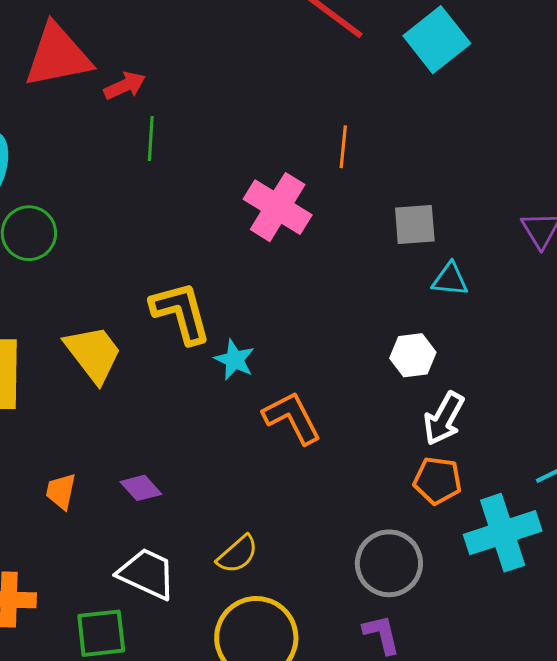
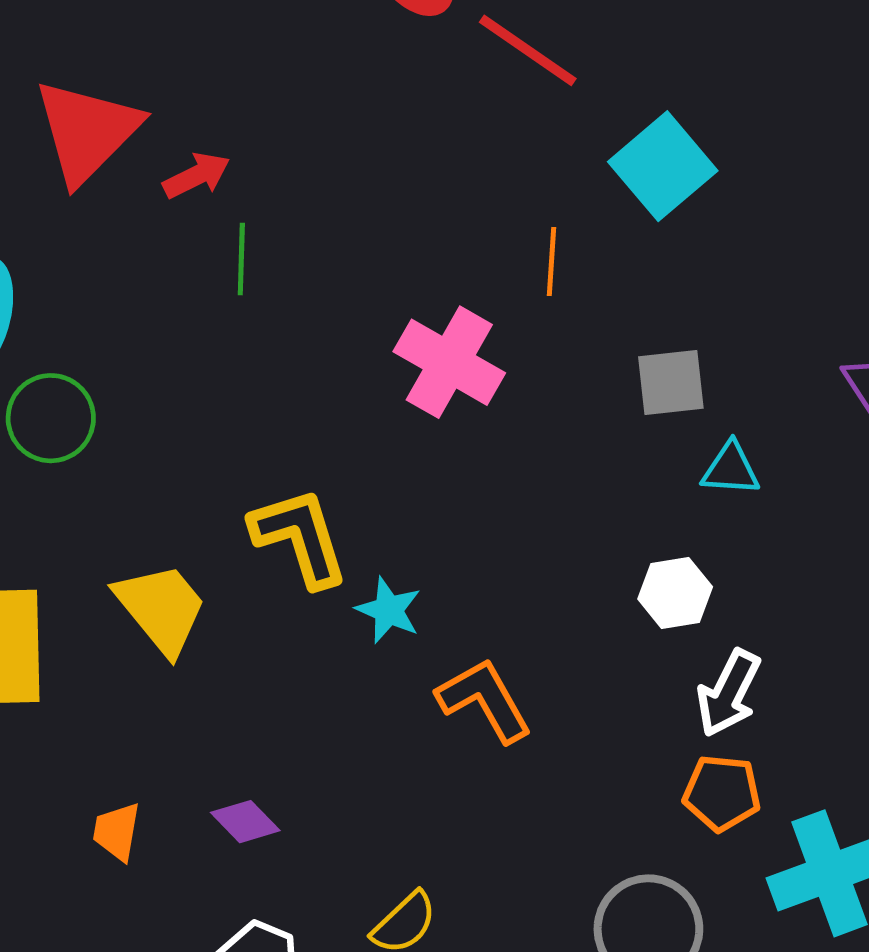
cyan square: (437, 40) -> (663, 166), moved
red triangle: (58, 56) -> (87, 131), turned -32

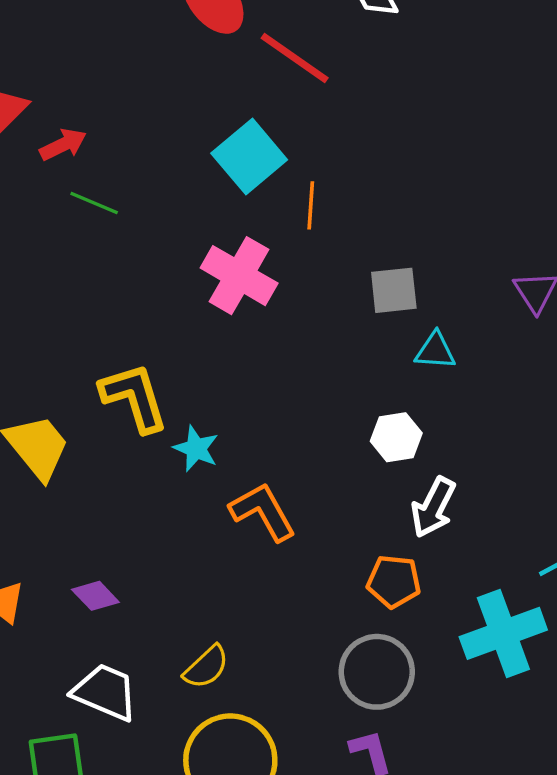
cyan square: (663, 166) -> (249, 157), moved
green line: (241, 259) -> (94, 203), turned -69
orange pentagon: (722, 793) -> (394, 581), moved

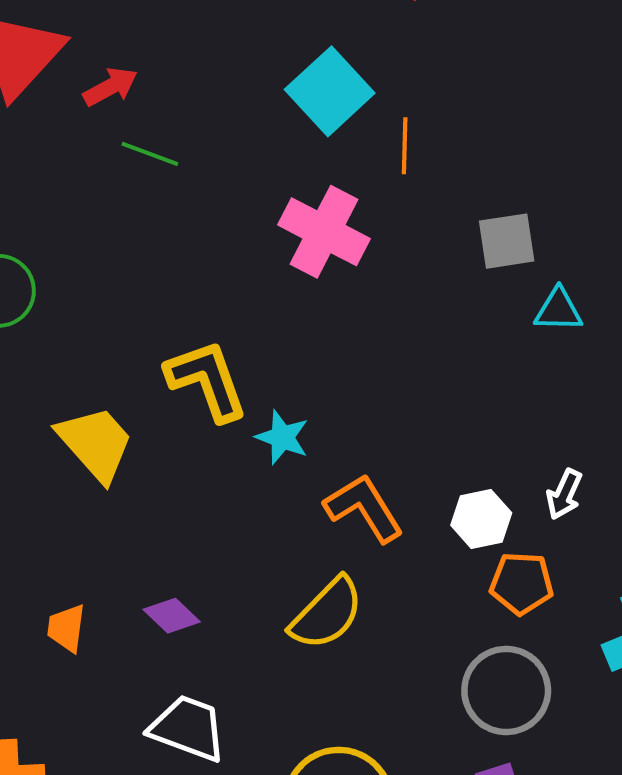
white hexagon: (396, 437) -> (481, 519), moved
white arrow: (433, 507) -> (564, 494), size x0.7
yellow semicircle: (206, 667) -> (327, 614), moved, size x1.4

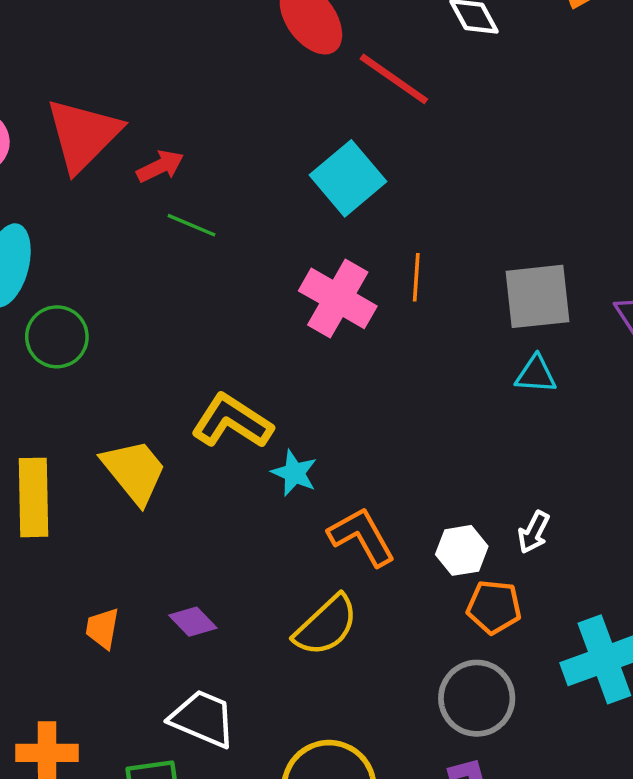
orange line: (405, 146) -> (416, 277), moved
gray square: (507, 241) -> (538, 296), moved, size x1.4
yellow L-shape: (207, 380) -> (232, 421), turned -40

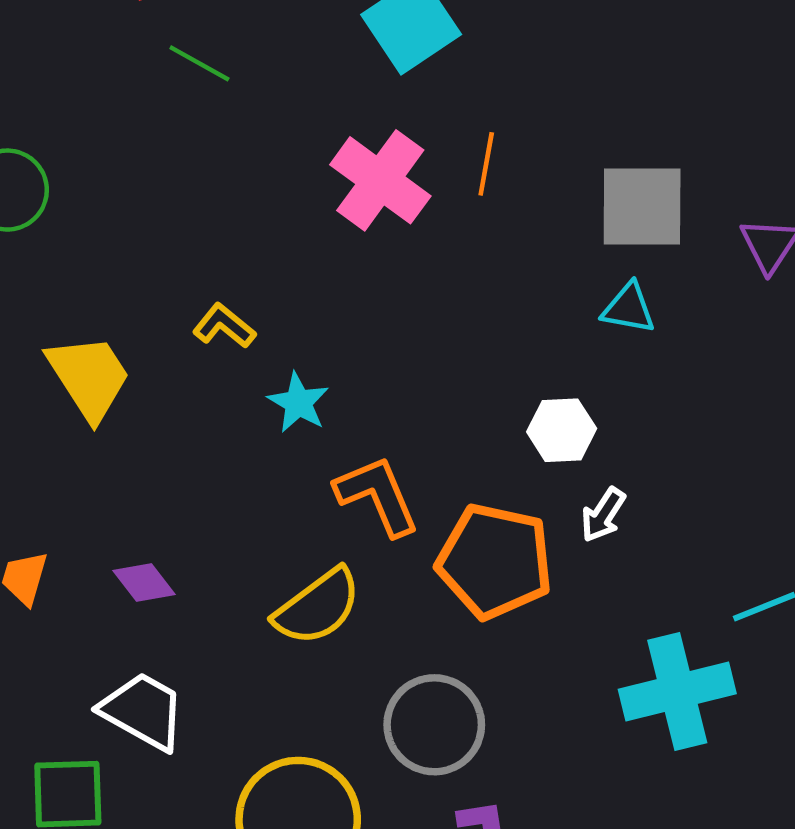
yellow L-shape: (232, 421) -> (224, 326), size x0.6
white hexagon: (462, 550) -> (562, 430), moved
orange pentagon: (494, 607) -> (495, 561), moved, size x1.6
gray circle: (477, 698) -> (434, 725), moved

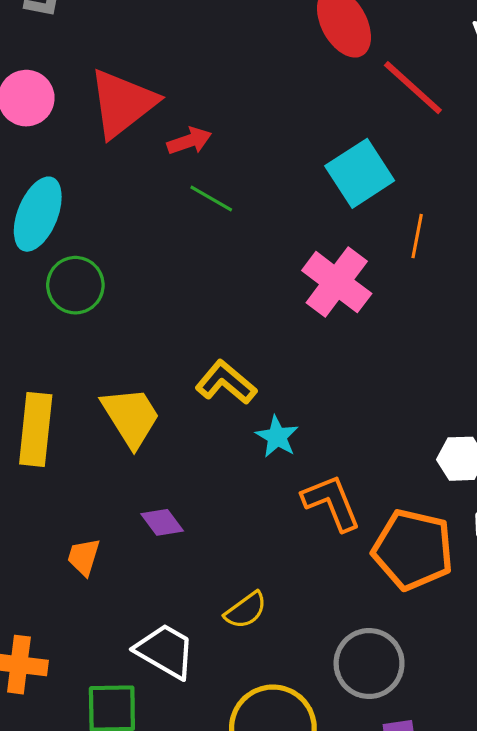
orange line: (486, 164) -> (417, 236), moved
yellow L-shape: (224, 326) -> (226, 382), size x1.4
purple diamond: (144, 582) -> (162, 522), moved
yellow semicircle: (318, 607) -> (246, 610), moved, size x0.7

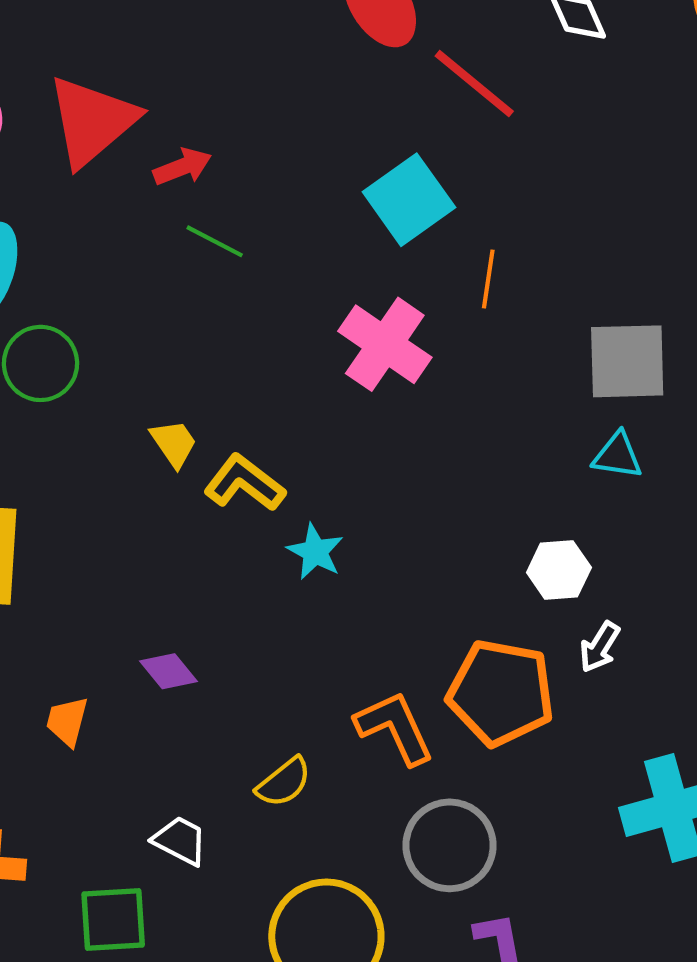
yellow trapezoid: (131, 417) -> (174, 443), moved, size x0.6
orange L-shape: (331, 503) -> (395, 728), moved
white trapezoid: (165, 651) -> (180, 841), size x0.7

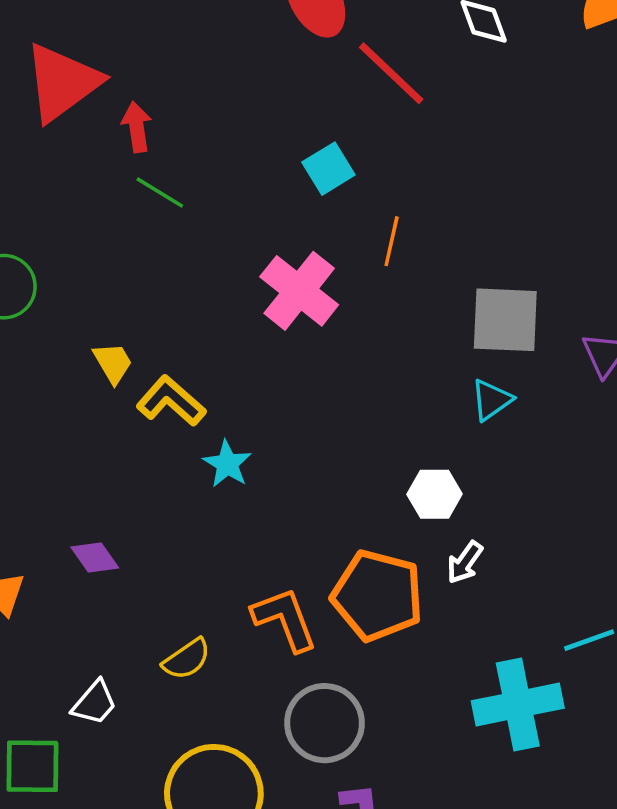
red arrow: (182, 167) -> (137, 127), turned -81
cyan square: (409, 200) -> (328, 169), size x0.7
cyan triangle: (618, 456) -> (491, 400), turned -48
white trapezoid: (180, 841) -> (94, 703), turned 99

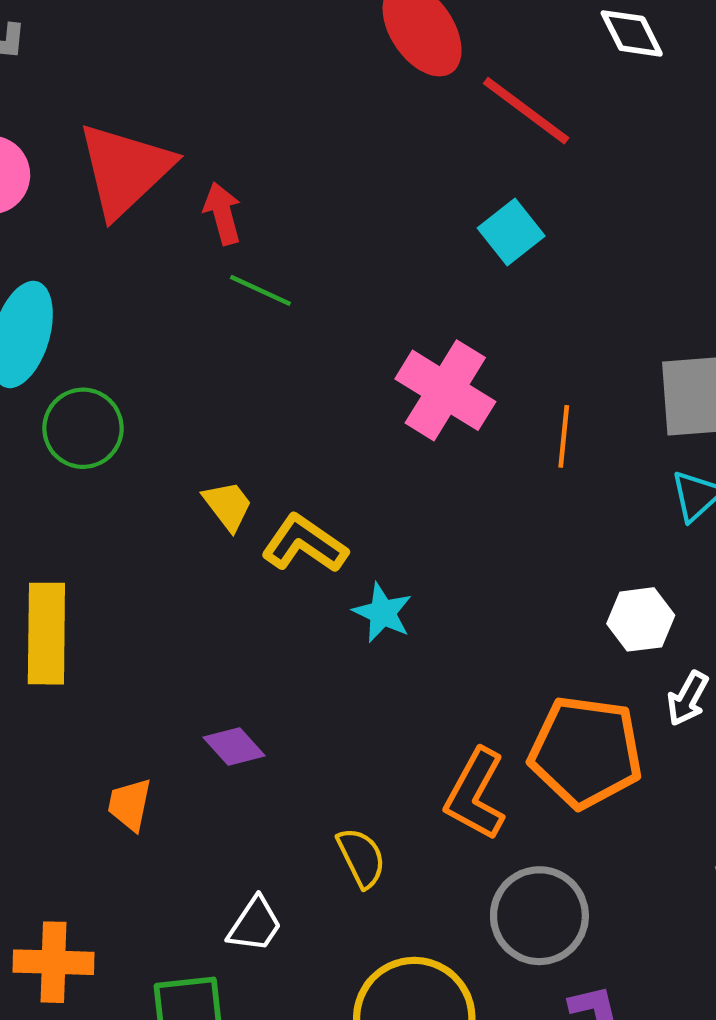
cyan square: (328, 169) -> (511, 232), moved
orange line: (392, 241) -> (564, 436), moved
orange L-shape: (285, 619) -> (475, 794), turned -124
yellow semicircle: (187, 659) -> (361, 858), turned -75

